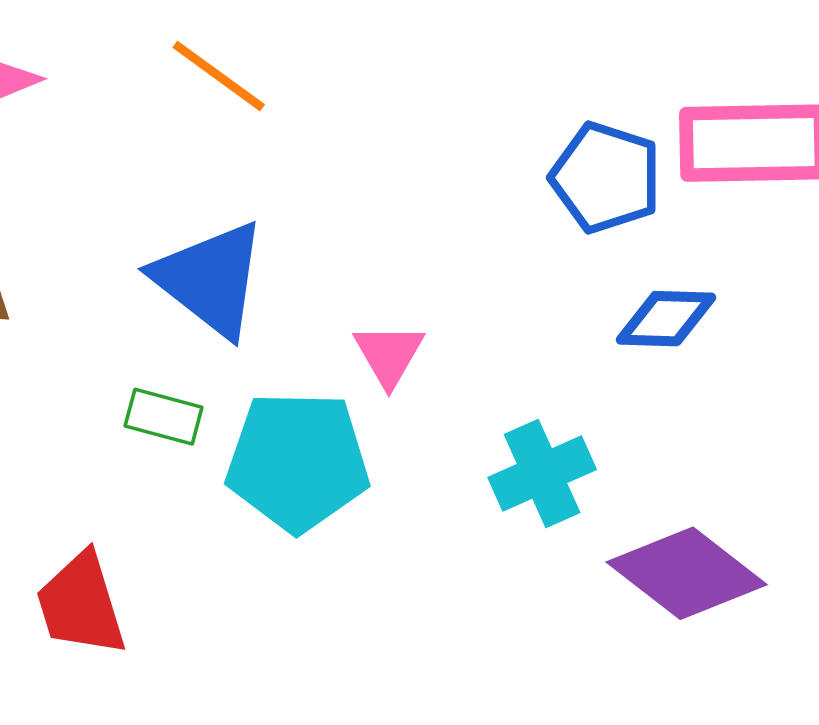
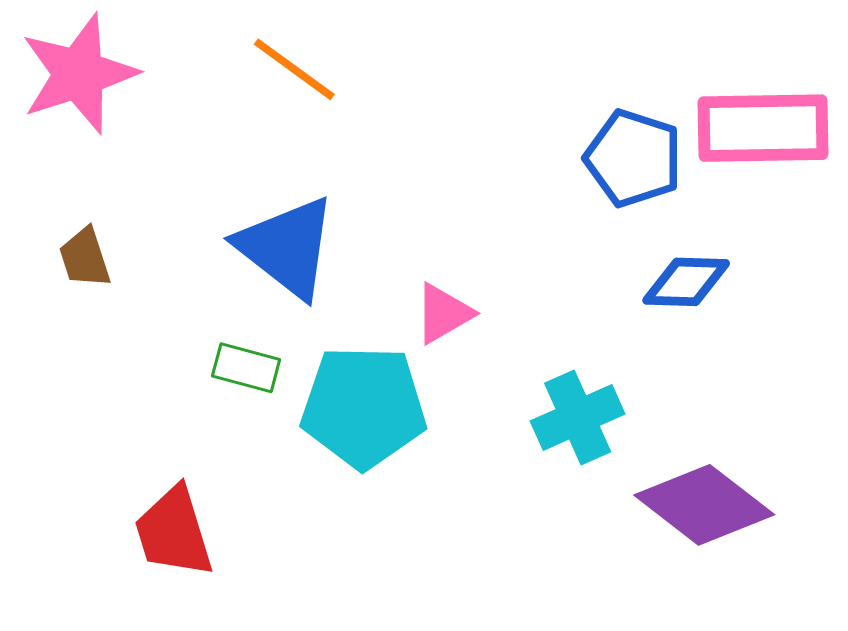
pink triangle: (389, 355) -> (443, 313), turned 30

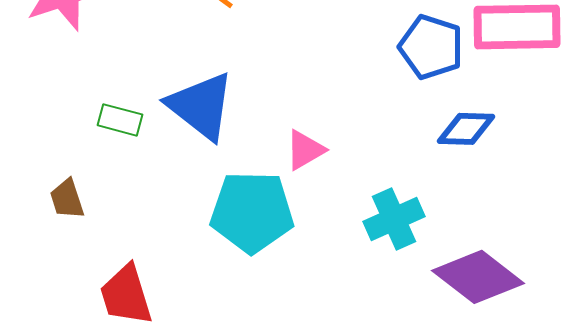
brown trapezoid: (85, 258) -> (67, 199), moved
green rectangle: (246, 368) -> (120, 120), moved

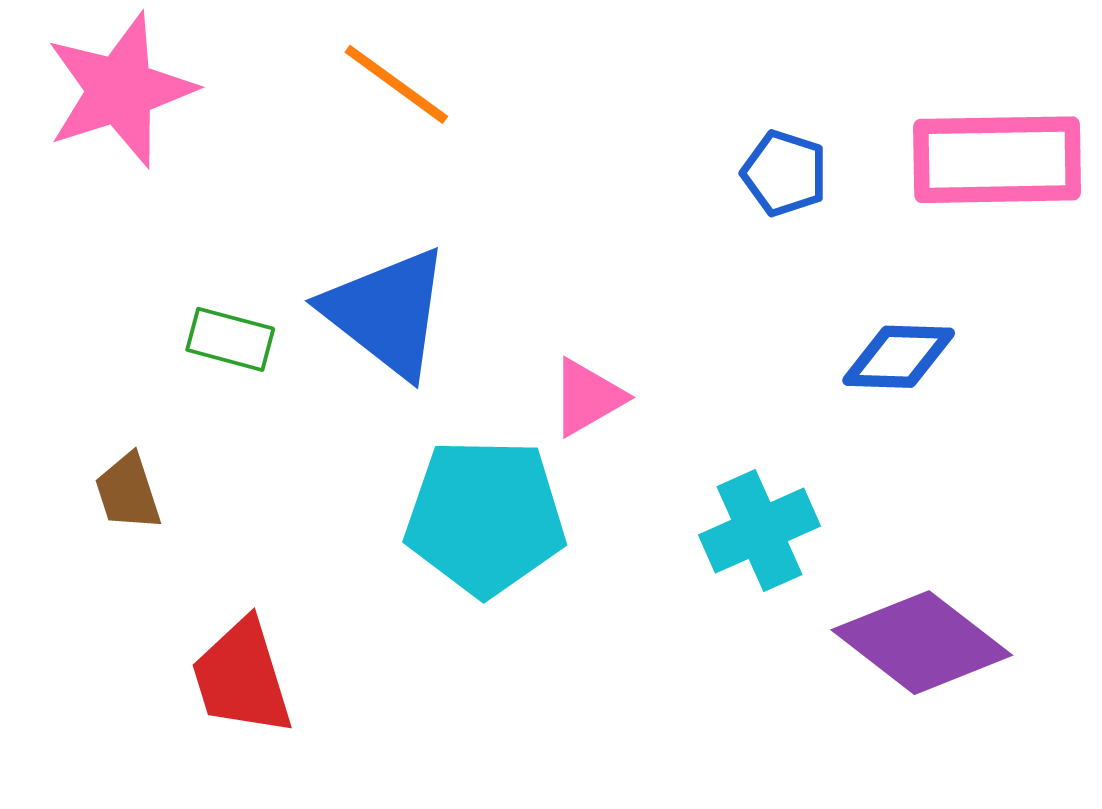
blue pentagon: (431, 47) -> (785, 173), moved, size x0.7

